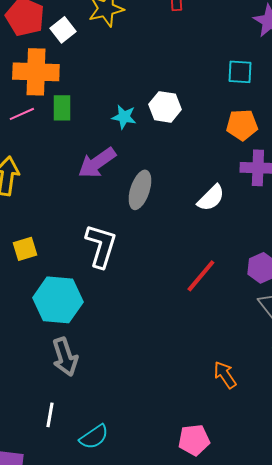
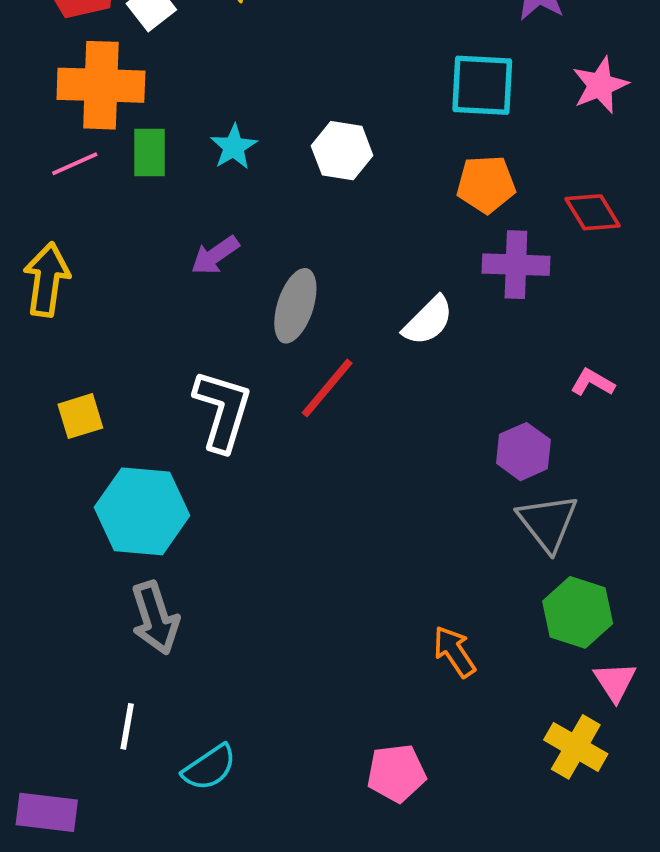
cyan square: (240, 72) -> (482, 85), size x1.4
cyan star: (124, 117) -> (234, 147), moved, turned 30
purple arrow: (97, 163) -> (215, 255), size x0.7
red line: (201, 276) -> (327, 388), moved

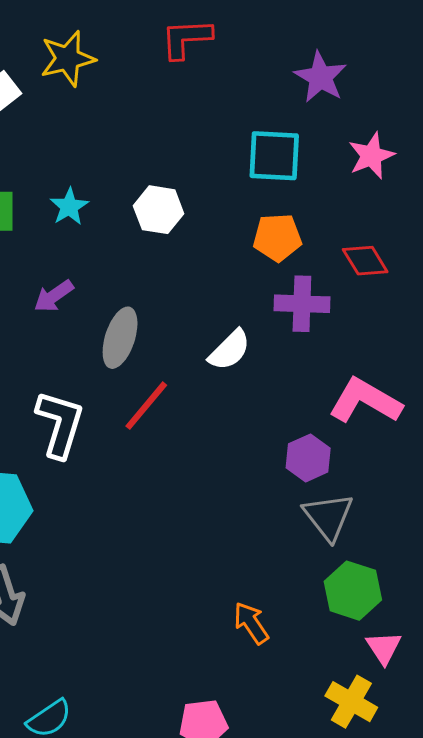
pink L-shape: (593, 382) -> (365, 401), size x2.0

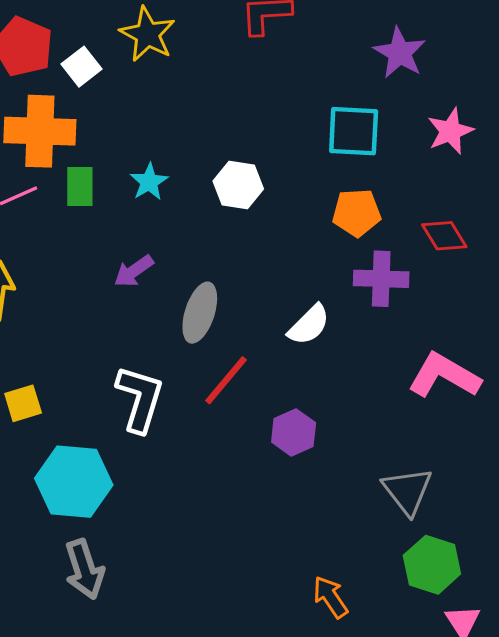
yellow star: (68, 59) -> (148, 34), turned -30
purple hexagon: (308, 458) -> (294, 432), moved

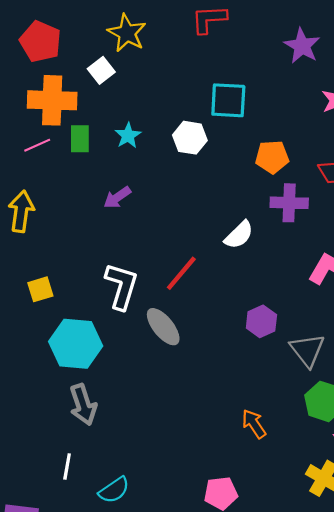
white square: (81, 67) -> (101, 70), moved
cyan square: (354, 131) -> (228, 100), moved
gray ellipse: (200, 313) -> (163, 327), moved, turned -57
purple hexagon: (294, 432) -> (261, 321), moved

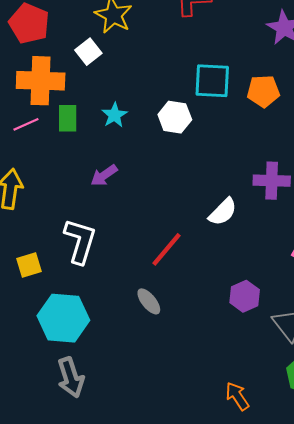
orange pentagon: (272, 157) -> (263, 91), moved
white L-shape: (122, 286) -> (80, 241), moved
gray ellipse: (163, 327) -> (149, 301), size x0.7

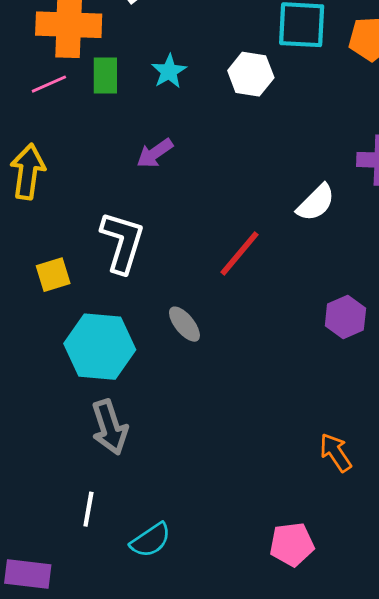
gray ellipse: (149, 301) -> (184, 324), moved

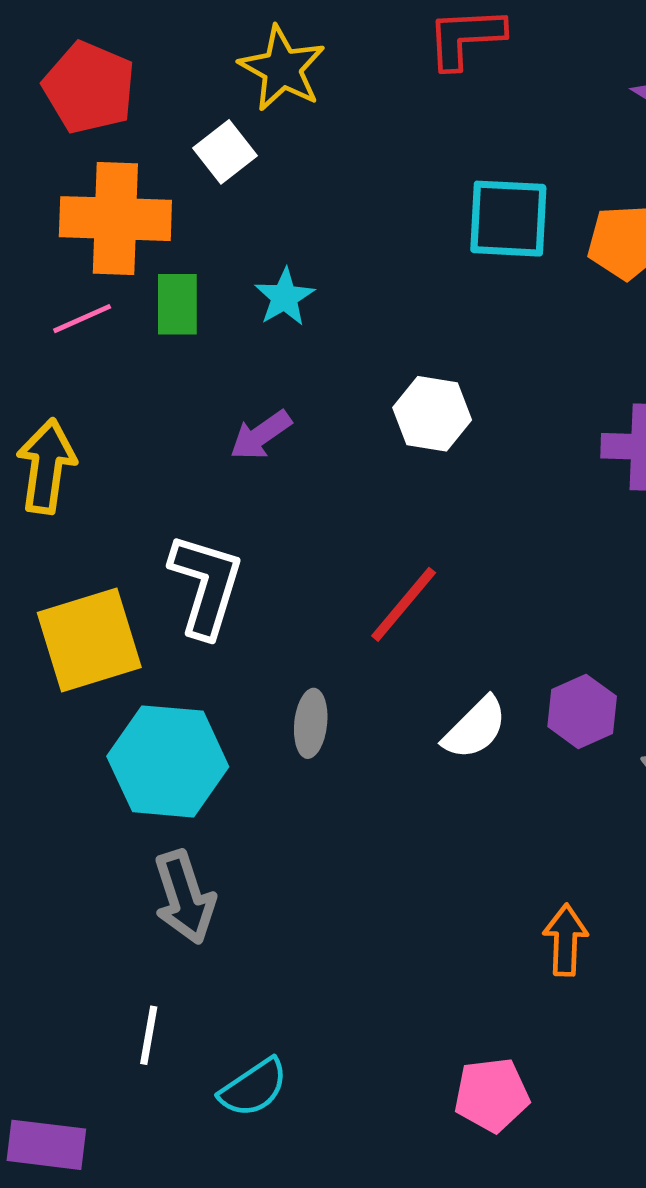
white hexagon: (251, 74) -> (432, 414), moved
white semicircle: (316, 203) -> (475, 728), moved
yellow square: (53, 275) -> (89, 640), size x1.8
gray ellipse: (184, 324) -> (311, 723), turned 45
orange arrow: (336, 453) -> (565, 940), turned 36

